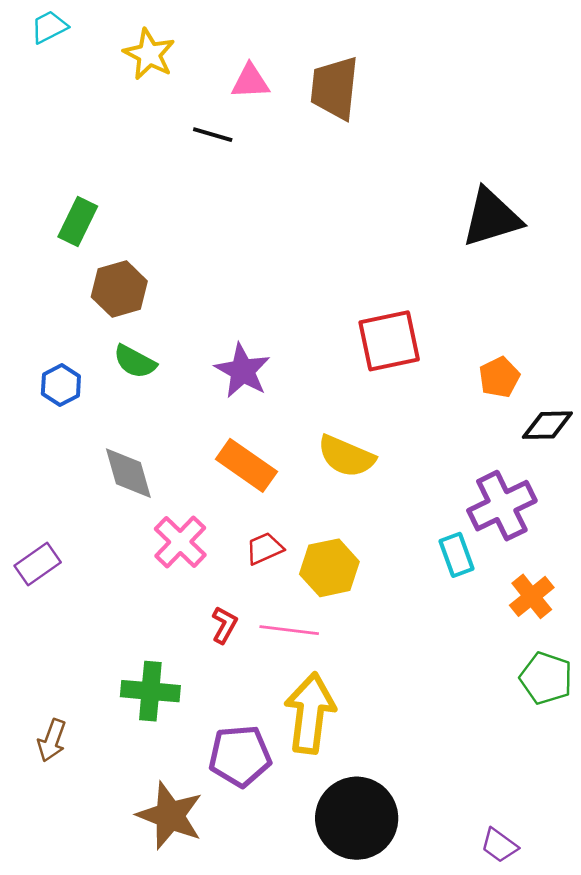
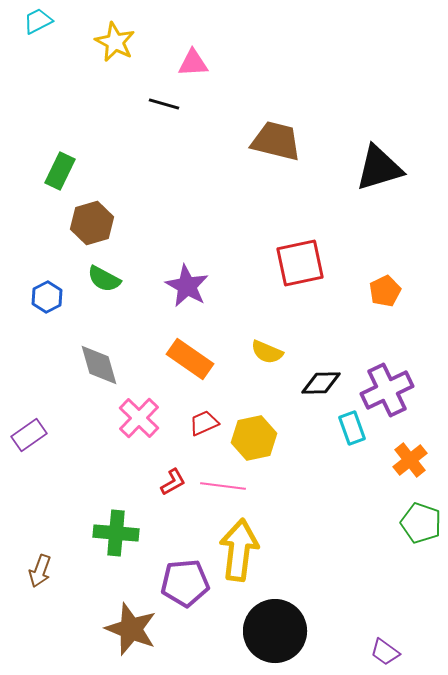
brown trapezoid: (335, 88) -> (276, 141), moved, turned 98
black diamond: (547, 425) -> (321, 383), moved
yellow semicircle: (346, 456) -> (267, 352), size x0.7
red L-shape: (224, 625) -> (173, 482), turned 32

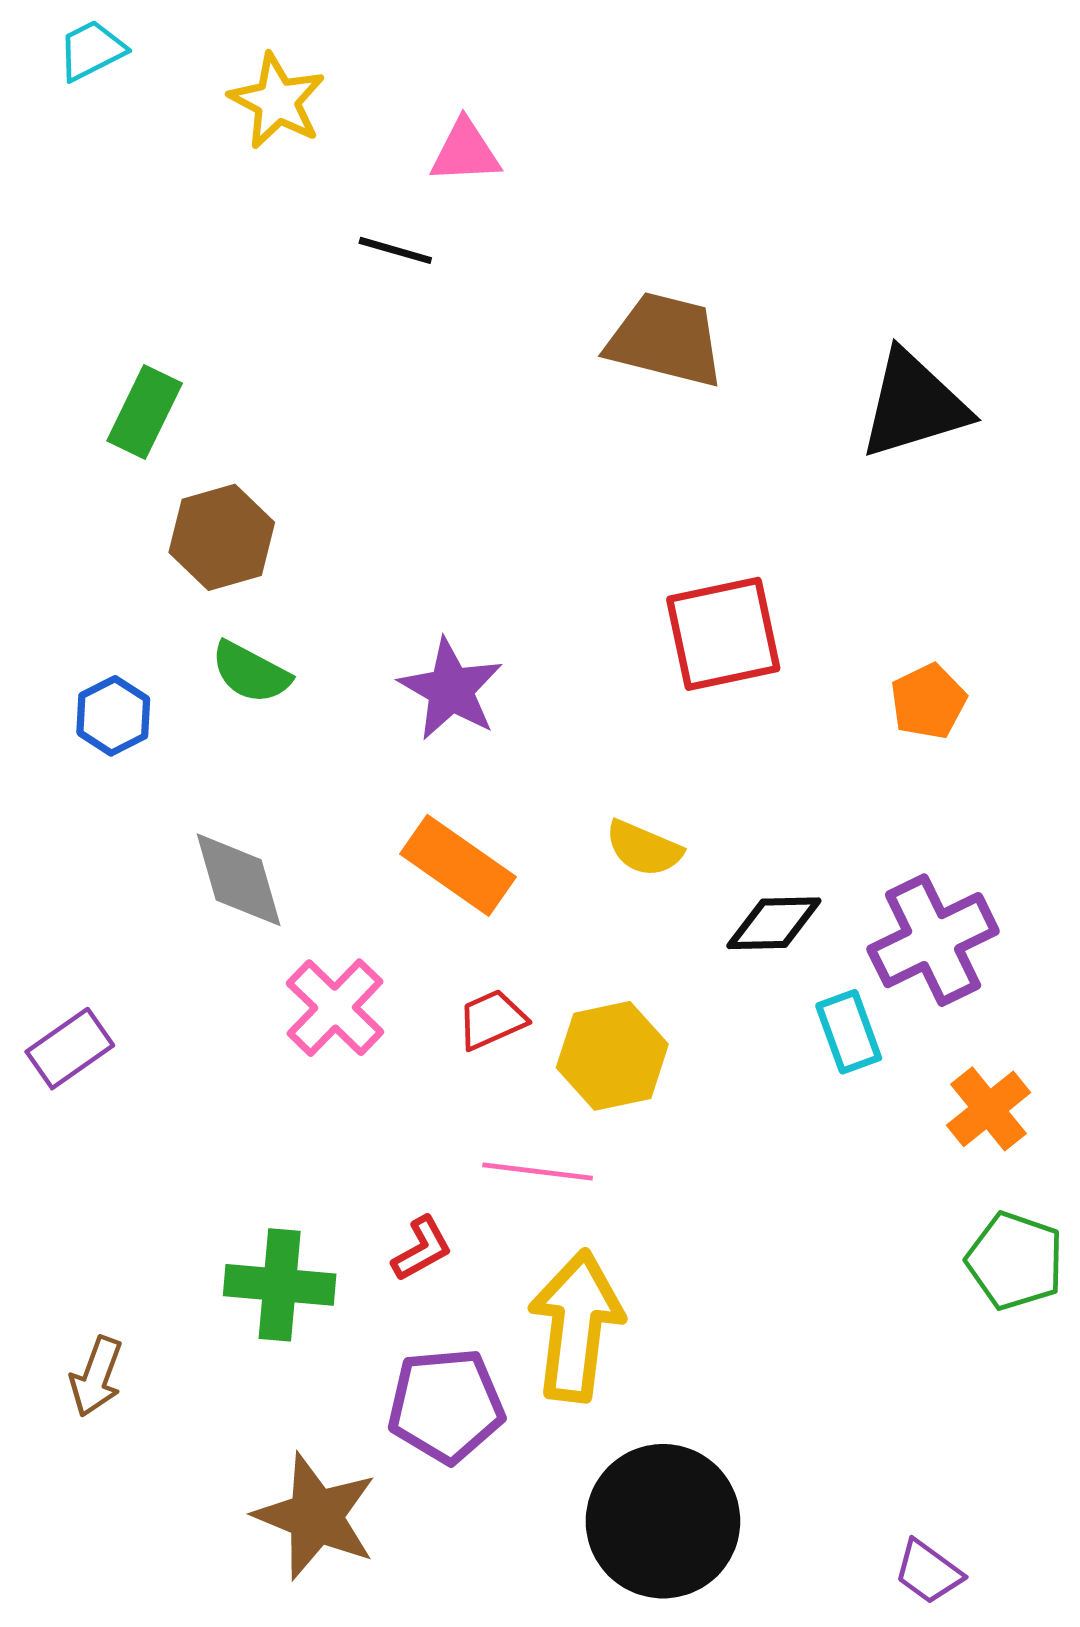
red L-shape: (173, 482) -> (422, 1249), moved

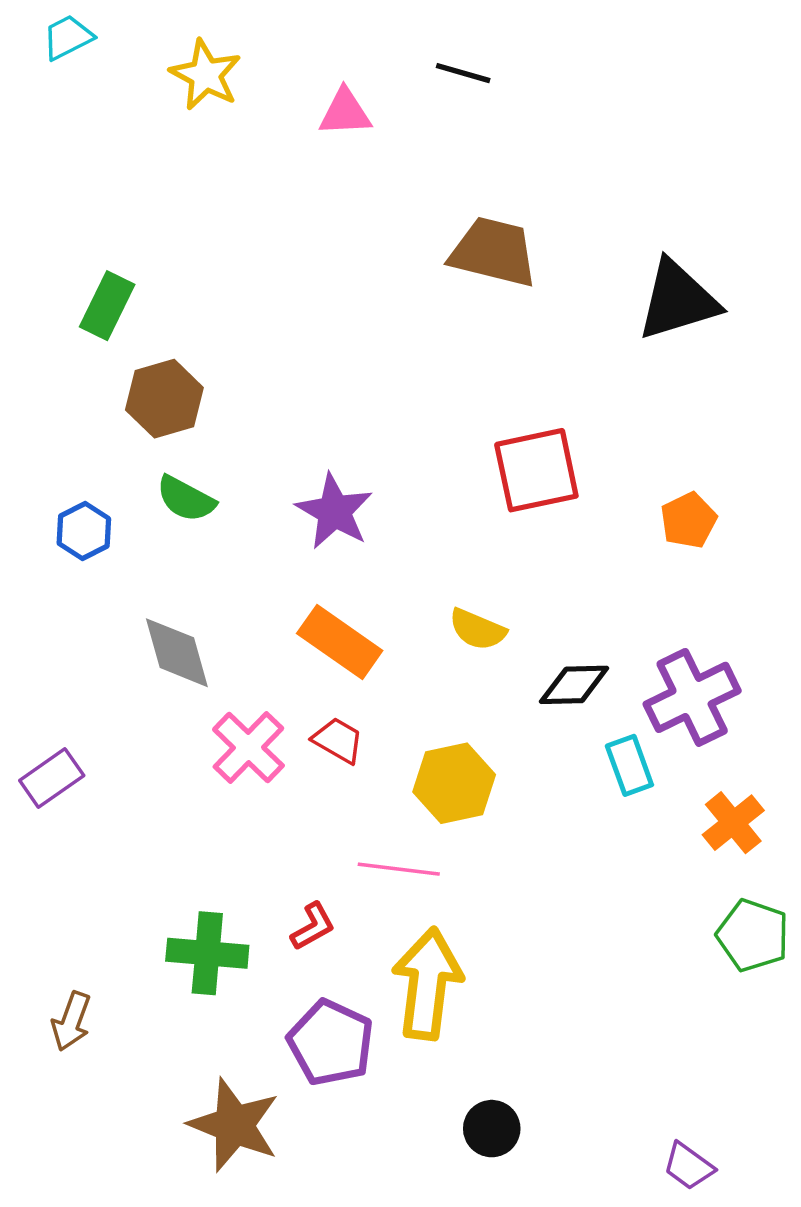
black line: (395, 250) -> (463, 73), moved
red trapezoid: (492, 1020) -> (338, 740), moved, turned 54
purple pentagon: (446, 1405) -> (331, 1043), turned 30
black circle: (663, 1521) -> (492, 1129), size x0.5

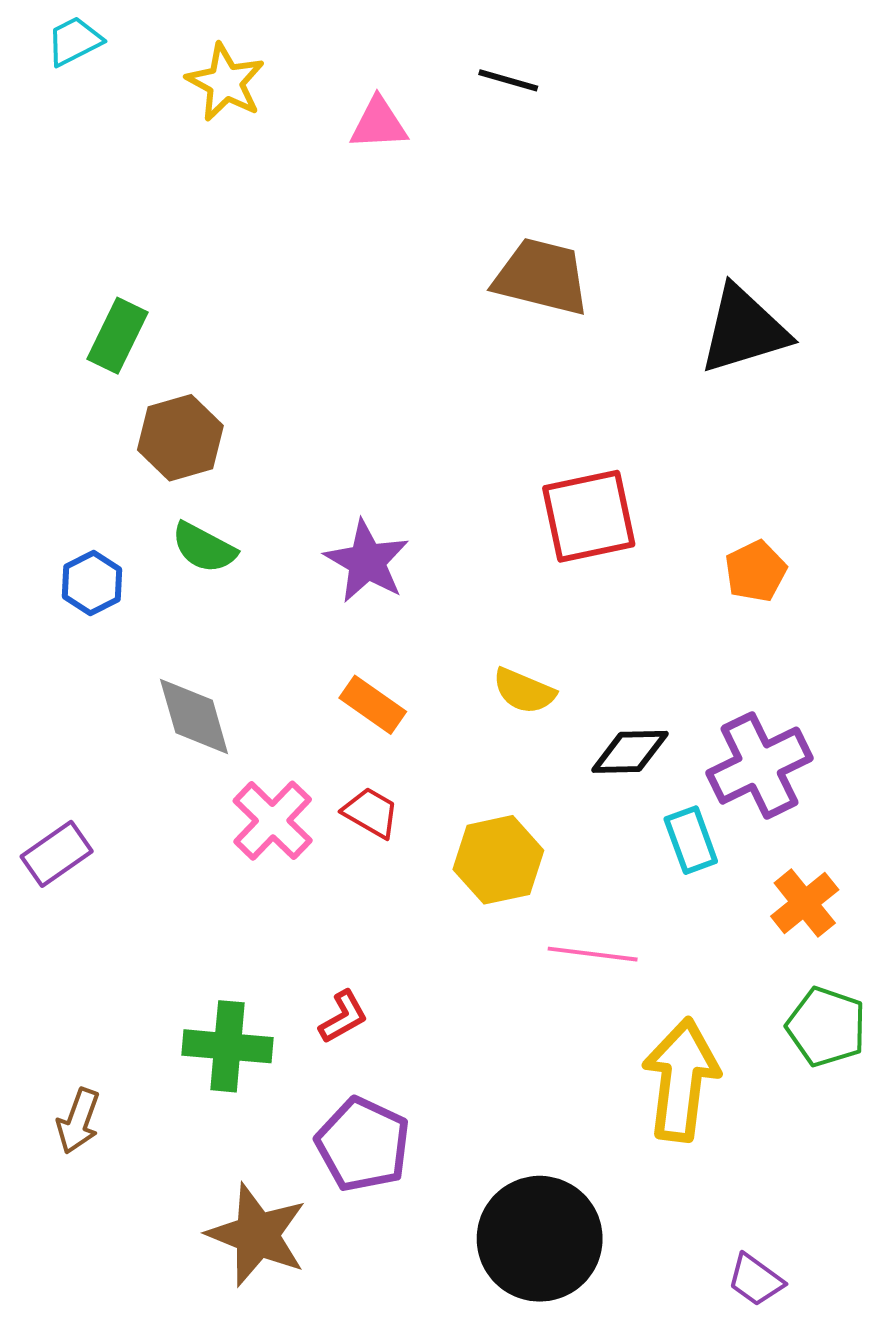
orange rectangle: (340, 642) -> (373, 705), size x0.7
pink line: (399, 869) -> (593, 954), moved
yellow arrow: (427, 984) -> (681, 1080), moved
black circle: (492, 1129) -> (540, 1239), size x2.0

